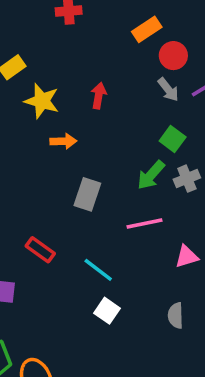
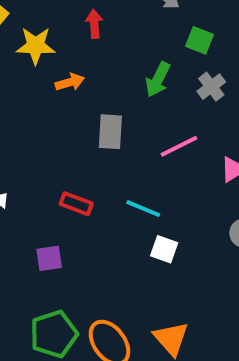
green square: (173, 139) -> (200, 40), moved
green arrow: (151, 175) -> (158, 79), moved

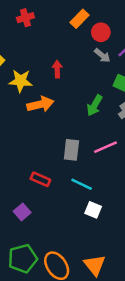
orange arrow: (70, 82) -> (40, 104), size x1.5
gray rectangle: (110, 132) -> (71, 150), moved
purple square: (49, 258) -> (22, 212), turned -35

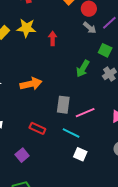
yellow star: (21, 81) -> (26, 28), moved
orange arrow: (40, 104) -> (31, 84), moved
pink line: (106, 147) -> (85, 113), moved

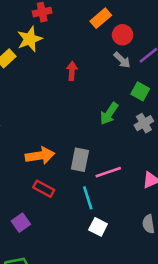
yellow star: (26, 28) -> (30, 39), moved, turned -30
orange arrow: (31, 84) -> (40, 156), moved
cyan line: (71, 133) -> (88, 198), turned 42

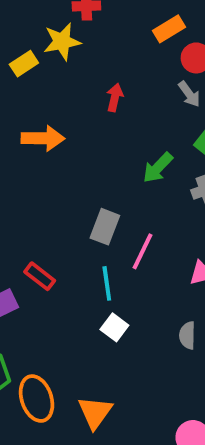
orange arrow: (40, 156) -> (43, 138), moved
pink line: (108, 172) -> (142, 251), turned -55
red rectangle: (44, 189) -> (40, 276), moved

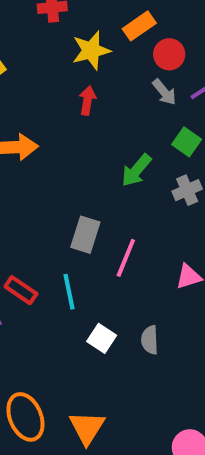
yellow star: (62, 42) -> (91, 50), moved
cyan line: (107, 283) -> (69, 292), moved
gray semicircle: (187, 335) -> (150, 340), moved

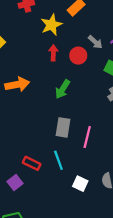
red circle: (169, 54) -> (78, 56), moved
green arrow: (136, 170) -> (63, 89), moved

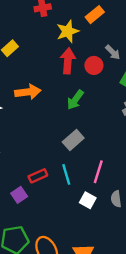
red arrow: (53, 53) -> (68, 61), size x1.5
gray rectangle: (63, 127) -> (73, 140), turned 36
pink line: (87, 137) -> (98, 172), moved
red rectangle: (32, 163) -> (38, 176), turned -54

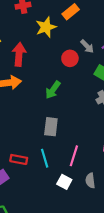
red arrow: (68, 61) -> (19, 54), moved
gray rectangle: (73, 140) -> (51, 127), turned -42
red rectangle: (38, 176) -> (19, 159), turned 35

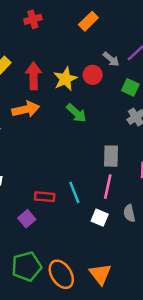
yellow star: (46, 27) -> (65, 79), moved
green arrow: (53, 90) -> (76, 113), turned -78
gray rectangle: (51, 127) -> (111, 156), moved

